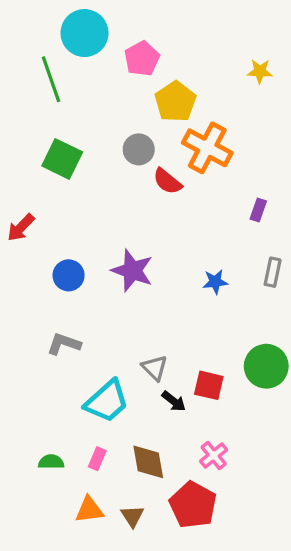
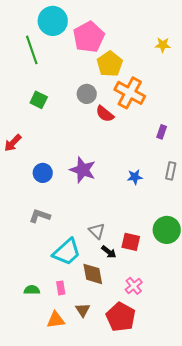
pink pentagon: (142, 59) -> (89, 37), size x1.4
green square: (62, 159) -> (39, 100), size x0.7
pink rectangle: (97, 459) -> (61, 288), turned -32
brown diamond: (148, 462) -> (93, 274), moved
brown triangle: (132, 516) -> (83, 310), moved

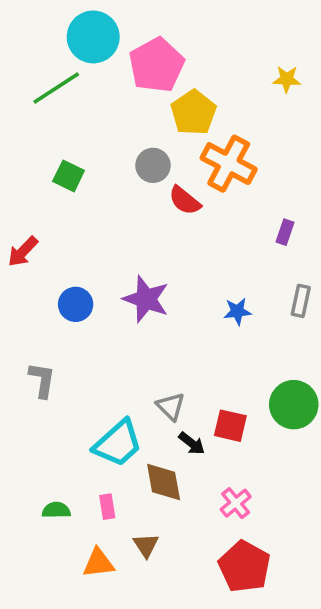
green line: (32, 50) -> (56, 88), turned 76
gray L-shape: (40, 216) -> (42, 380), moved, turned 80
red pentagon: (121, 317) -> (244, 566), moved

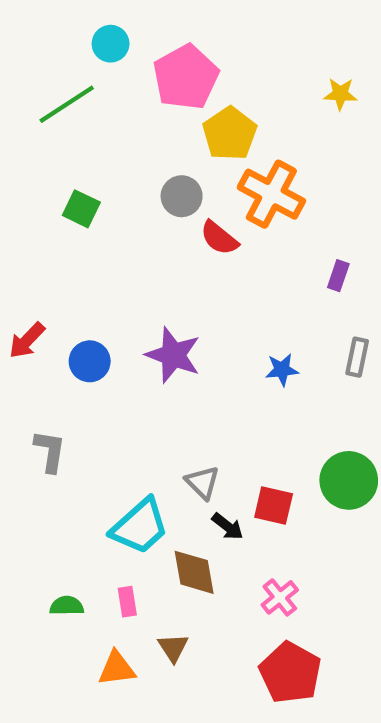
cyan circle: (93, 37) -> (111, 44), size x0.6
red arrow: (23, 252) -> (27, 340), moved

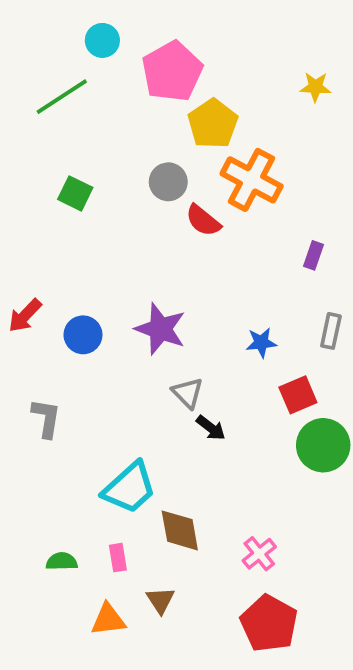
gray triangle: (202, 483) -> (188, 393), moved
red square: (274, 505) -> (298, 395), moved, turned -36
black arrow: (228, 526) -> (211, 428), moved

